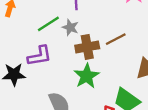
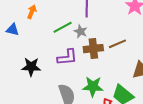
purple L-shape: (39, 56) -> (67, 57), moved
green star: (87, 76) -> (93, 87), moved, turned 30

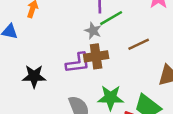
green line: (63, 27) -> (111, 18), moved
brown cross: (93, 49) -> (96, 56), moved

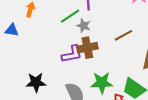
green line: (111, 18) -> (70, 16), moved
black star: (34, 76) -> (36, 82), moved

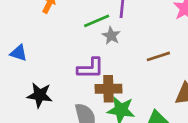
blue triangle: (12, 30) -> (19, 53), moved
brown cross: (87, 48) -> (108, 89), moved

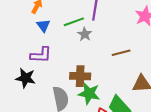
blue triangle: (19, 53) -> (43, 26), moved, turned 32
purple L-shape: (90, 68) -> (41, 55), moved

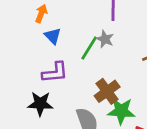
green line: (74, 22) -> (89, 48), moved, turned -30
brown cross: (80, 76) -> (107, 91), turned -30

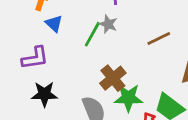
purple L-shape: (55, 72) -> (35, 58), moved

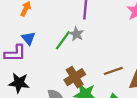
blue triangle: (54, 23) -> (28, 38), moved
brown line: (159, 39) -> (113, 71), moved

